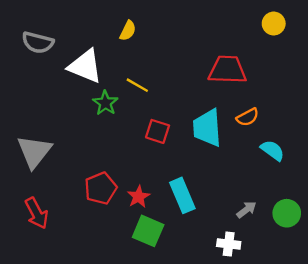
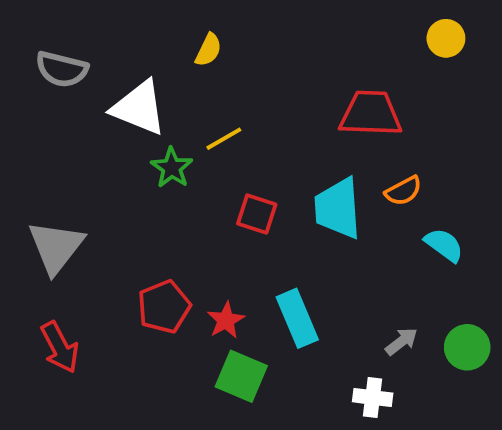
yellow line: (137, 85) -> (224, 139), turned -60

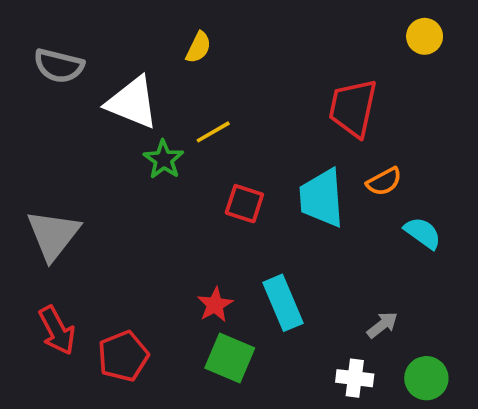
red trapezoid: (371, 114) -> (353, 108), turned -80
red pentagon: (164, 307) -> (123, 356), moved
green circle: (467, 347) -> (426, 378), moved

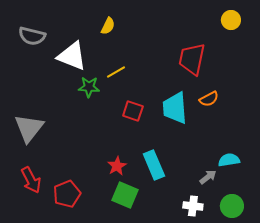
green star: (164, 159) -> (89, 87), turned -30
cyan semicircle: (423, 233) -> (229, 160), moved, turned -45

